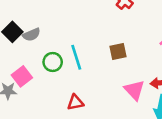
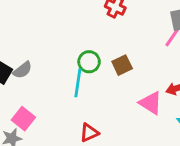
cyan line: (76, 57) -> (78, 83), turned 40
green circle: (53, 62) -> (89, 62), moved

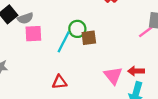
brown square: (122, 65) -> (89, 38), moved
pink square: (23, 119) -> (33, 34), moved, turned 30

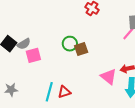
cyan line: (64, 42) -> (49, 92), moved

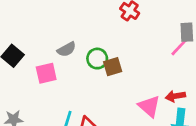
gray semicircle: (24, 44) -> (67, 49), moved

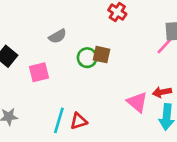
gray semicircle: (67, 49) -> (58, 36), moved
brown square: (113, 67) -> (102, 55), moved, turned 30

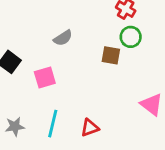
green circle: (87, 58) -> (131, 37), moved
cyan line: (59, 120) -> (53, 124), moved

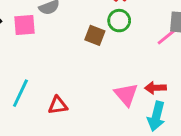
pink square: (45, 78) -> (25, 25), moved

